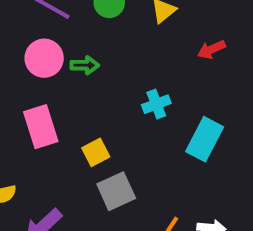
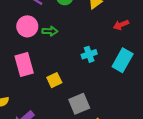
cyan rectangle: (205, 139) -> (123, 60), moved
gray square: (116, 191) -> (79, 104), moved

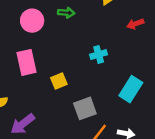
green arrow: (50, 31) -> (66, 13), moved
cyan rectangle: (123, 60) -> (131, 89), moved

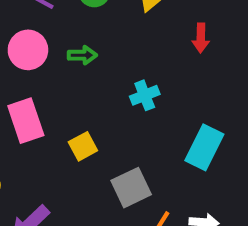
green arrow: (66, 13) -> (82, 55), moved
red arrow: (135, 24) -> (201, 38), turned -63

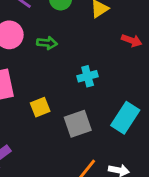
red arrow: (201, 38) -> (132, 40), turned -78
gray square: (131, 188) -> (78, 124), moved

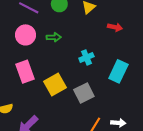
yellow square: (40, 107) -> (55, 84), size x1.5
cyan rectangle: (125, 118) -> (118, 71), moved

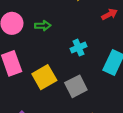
red arrow: (115, 27) -> (109, 14), turned -40

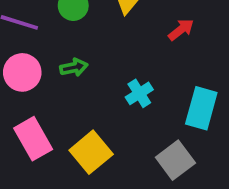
gray square: (76, 86) -> (175, 160), moved

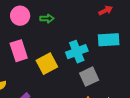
cyan cross: (139, 93) -> (77, 52), moved, size x1.5
cyan rectangle: (201, 108) -> (109, 40), moved, turned 60

